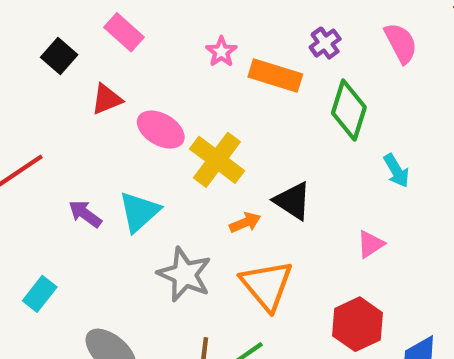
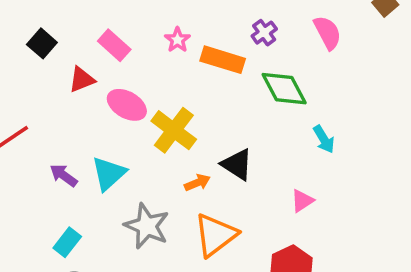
pink rectangle: (124, 32) -> (114, 45), moved
green diamond: (349, 110) -> (284, 89), turned -45
orange triangle: (267, 285) -> (215, 235), turned 33
cyan rectangle: (40, 294) -> (67, 242), moved

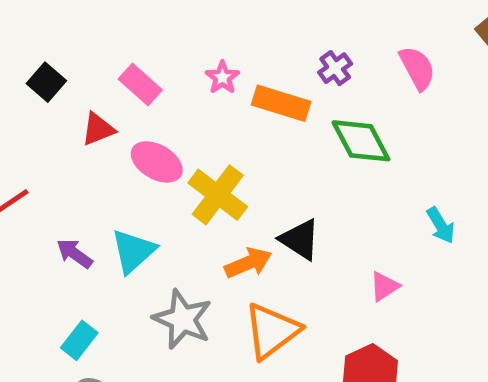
cyan arrow: (324, 139) -> (441, 225), moved
orange arrow: (197, 183) -> (248, 263), size x1.4

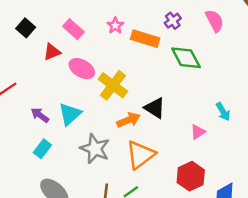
cyan arrow: (441, 225) -> (223, 112), moved
cyan rectangle: (79, 340) -> (42, 149), moved

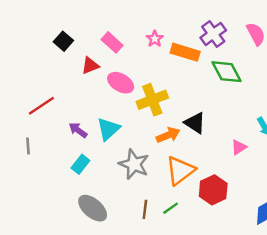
purple cross: (173, 21) -> (213, 34), size x1.5
yellow cross: (113, 85) -> (152, 100), turned 32
red hexagon: (191, 176) -> (213, 190), moved

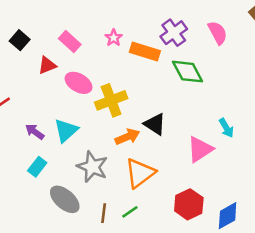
pink triangle: (239, 147) -> (200, 149), size x1.6
red hexagon: (213, 190) -> (189, 204), moved
gray ellipse: (93, 208) -> (65, 199), moved

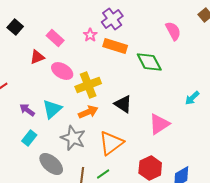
purple cross: (174, 33) -> (112, 19), moved
black square: (20, 40) -> (15, 27), moved
cyan arrow: (226, 128) -> (192, 98), moved, turned 77
orange arrow: (127, 137) -> (88, 112), moved

